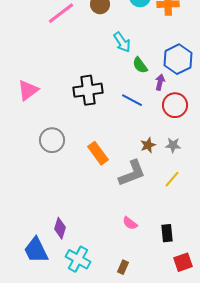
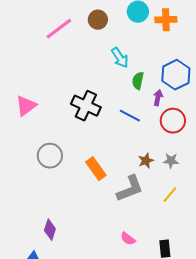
green semicircle: (140, 65) -> (138, 81), turned 48
black cross: (88, 90) -> (86, 106), turned 32
purple diamond: (60, 228) -> (50, 230), moved

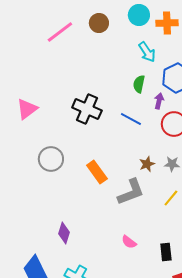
cyan arrow: (120, 58) -> (147, 52), moved
purple diamond: (50, 230) -> (64, 233), moved

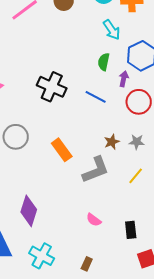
purple diamond: (64, 233) -> (29, 211), size x1.4

